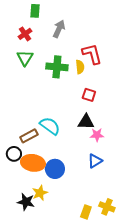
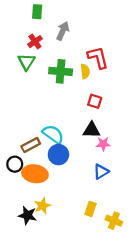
red cross: (25, 34) -> (35, 42), moved
blue circle: (55, 169) -> (58, 155), moved
yellow rectangle: (86, 212) -> (90, 209), moved

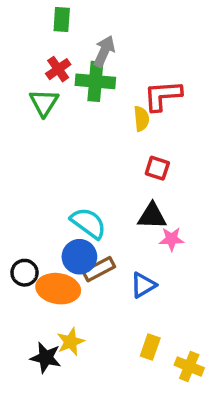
red L-shape: (98, 58) -> (163, 96), turned -80
green cross: (61, 71) -> (95, 81), moved
brown rectangle: (31, 145) -> (99, 269), moved
blue circle: (58, 155) -> (79, 257), moved
blue triangle: (101, 172) -> (143, 285), moved

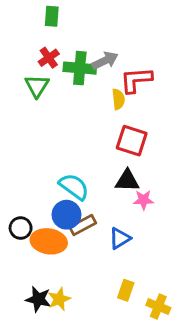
gray arrow: (104, 51) -> (105, 61), moved, turned 40
red square: (157, 168) -> (132, 141), size x1.5
yellow star: (71, 342) -> (59, 299), moved

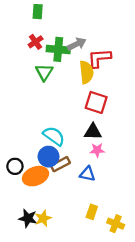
green triangle: (37, 86) -> (44, 72), moved
yellow semicircle: (118, 99) -> (86, 72), size x1.5
pink star: (144, 200) -> (97, 150), moved
blue triangle: (120, 238) -> (87, 174), turned 42
orange ellipse: (49, 241) -> (36, 176), turned -30

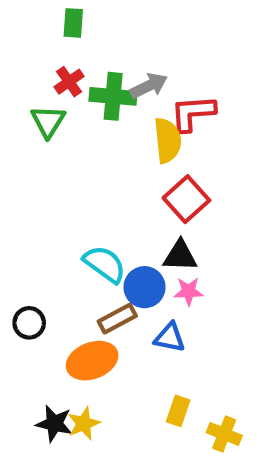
green triangle: (44, 72) -> (48, 121), moved
red square: (96, 102) -> (186, 199), turned 30
blue circle: (48, 157) -> (145, 287), moved
orange ellipse: (36, 176) -> (92, 361), moved

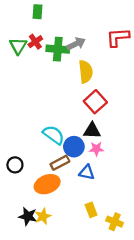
red L-shape: (193, 113) -> (118, 37), moved
green triangle: (48, 121) -> (18, 46), moved
yellow rectangle: (178, 411) -> (91, 210), turned -40

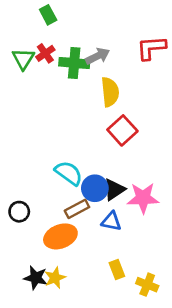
green rectangle: (37, 12) -> (48, 15), turned -32
black triangle: (92, 131) -> (114, 190), moved, turned -36
pink star: (96, 149) -> (143, 198), moved, size x1.6

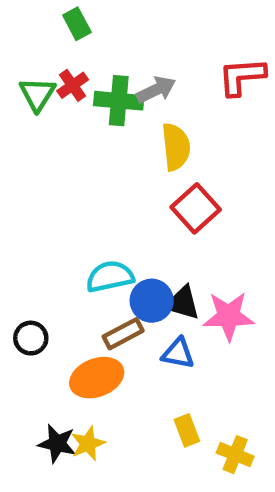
cyan semicircle: (69, 173) -> (110, 277), turned -48
black triangle: (114, 190) -> (182, 303), turned 50

